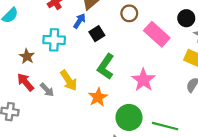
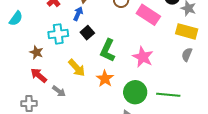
black square: (97, 34) -> (87, 33), moved
gray arrow: (47, 90) -> (59, 91), moved

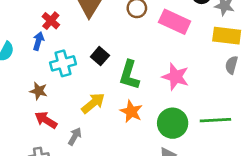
blue arrow: (78, 14) -> (38, 41), moved
yellow arrow: (77, 68) -> (93, 103), turned -78
gray arrow: (59, 91) -> (75, 136), turned -88

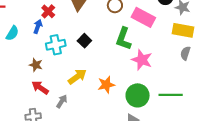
green L-shape: (129, 75) -> (123, 39), moved
orange star: (131, 111) -> (106, 85), turned 30

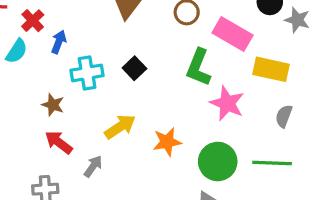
red cross: (48, 11) -> (33, 21), moved
yellow rectangle: (183, 30) -> (271, 69), moved
gray semicircle: (185, 53) -> (284, 116), moved

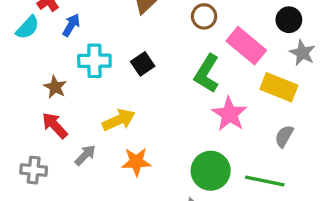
gray star: (297, 20) -> (302, 53), moved
orange star: (167, 142) -> (136, 162), moved

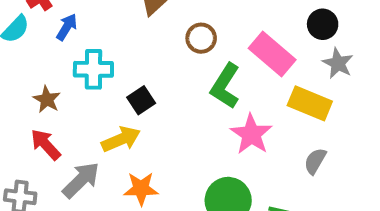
brown circle: (204, 16) -> (201, 38), moved
black square: (143, 64) -> (141, 100), moved
gray arrow: (85, 155) -> (81, 180), size x1.5

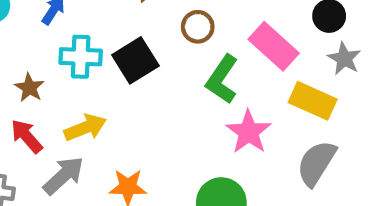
black square: (141, 100) -> (135, 60), moved, size x1.5
yellow arrow: (121, 139) -> (85, 128), moved
gray semicircle: (315, 161) -> (316, 163), size x1.6

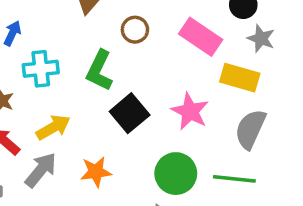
black square: (135, 60) -> (130, 113), moved
green L-shape: (222, 79) -> (99, 71), moved

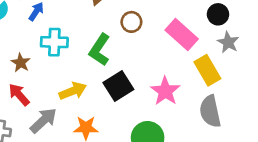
yellow rectangle: (240, 78) -> (207, 70), turned 36
yellow arrow: (53, 127) -> (73, 91), moved
gray semicircle: (250, 129) -> (210, 111), turned -44

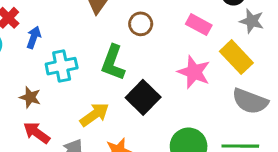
pink rectangle: (182, 34) -> (199, 25), size x0.7
pink star: (165, 91) -> (194, 72), moved
gray semicircle: (210, 111) -> (250, 101), turned -44

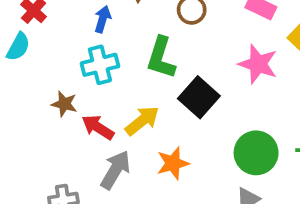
blue arrow: (34, 37) -> (103, 19), moved
red arrow: (37, 133) -> (98, 127), moved

